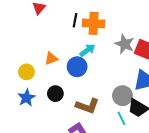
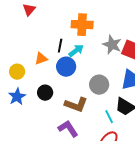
black line: (75, 20) -> (60, 46), moved
gray circle: (122, 96) -> (99, 85), moved

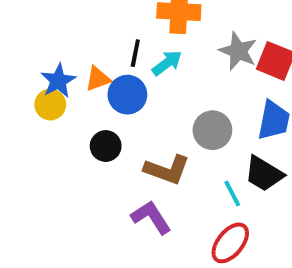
blue circle: (66, 67) -> (127, 95), moved
blue star: (17, 97) -> (58, 81), moved

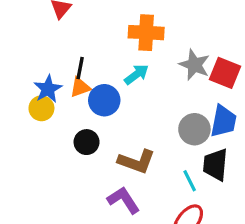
black line: (135, 53) -> (80, 68), moved
gray circle: (212, 130) -> (194, 129), moved
black trapezoid: (264, 174) -> (215, 165), turned 64

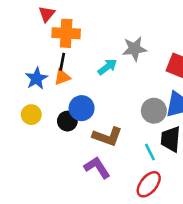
orange cross: (146, 33) -> (66, 33), moved
gray star: (194, 65) -> (135, 49), moved, turned -30
blue circle: (104, 100) -> (82, 108), moved
yellow circle: (41, 108) -> (31, 115), moved

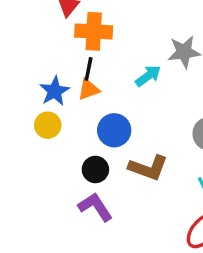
yellow circle: (31, 115) -> (48, 125), moved
black circle: (67, 121) -> (95, 169), moved
purple L-shape: (97, 167) -> (95, 207), moved

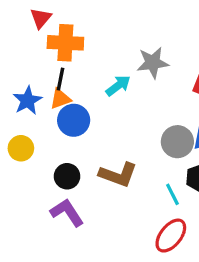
yellow circle: (48, 125) -> (21, 148), moved
blue circle: (114, 130) -> (74, 120), moved

